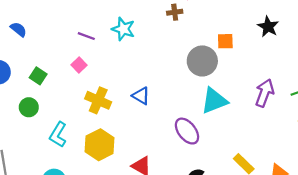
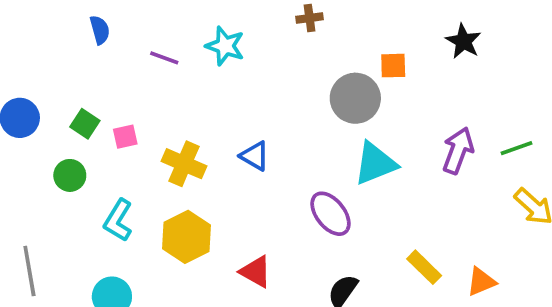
blue semicircle: (19, 29) -> (100, 30), moved, turned 35
pink square: (79, 65) -> (125, 137), moved, turned 32

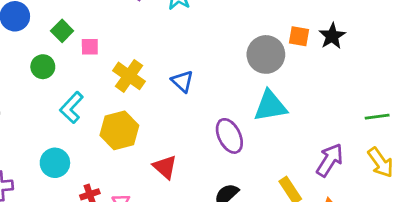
black star: (463, 41) -> (332, 36), moved
purple arrow: (458, 151) -> (330, 160), moved

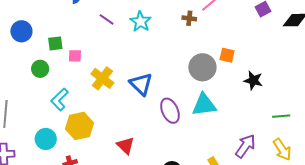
green square: (62, 31) -> (55, 43), turned 35
black star: (332, 36) -> (253, 80), moved, turned -30
blue triangle: (182, 81) -> (141, 84), size x1.4
yellow hexagon: (119, 130) -> (80, 126), moved
purple ellipse: (229, 136) -> (170, 111), moved

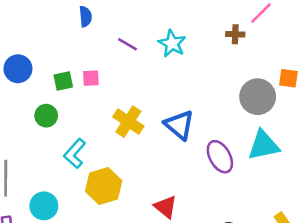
pink square: (75, 56) -> (91, 78), moved
cyan circle: (46, 139) -> (44, 206), moved

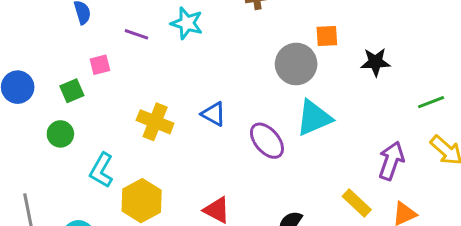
pink square: (91, 78) -> (100, 65), moved
blue triangle: (179, 125) -> (214, 114), size x0.7

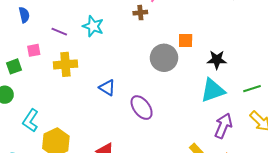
cyan triangle: (314, 118) -> (213, 90), moved
yellow cross: (155, 122) -> (65, 64), moved, turned -30

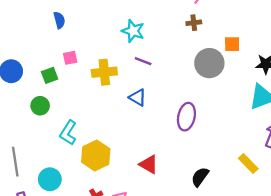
brown cross: (140, 13) -> (194, 23), moved
purple line: (59, 32) -> (143, 61), moved
blue triangle: (107, 88) -> (138, 97), moved
purple ellipse: (142, 108) -> (186, 117), turned 50

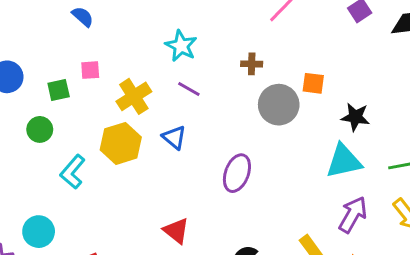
blue semicircle: (59, 20) -> (83, 17), turned -42
brown cross: (194, 23) -> (252, 64), moved
yellow cross: (104, 72) -> (134, 96), turned -35
yellow hexagon: (96, 155) -> (121, 143), moved

